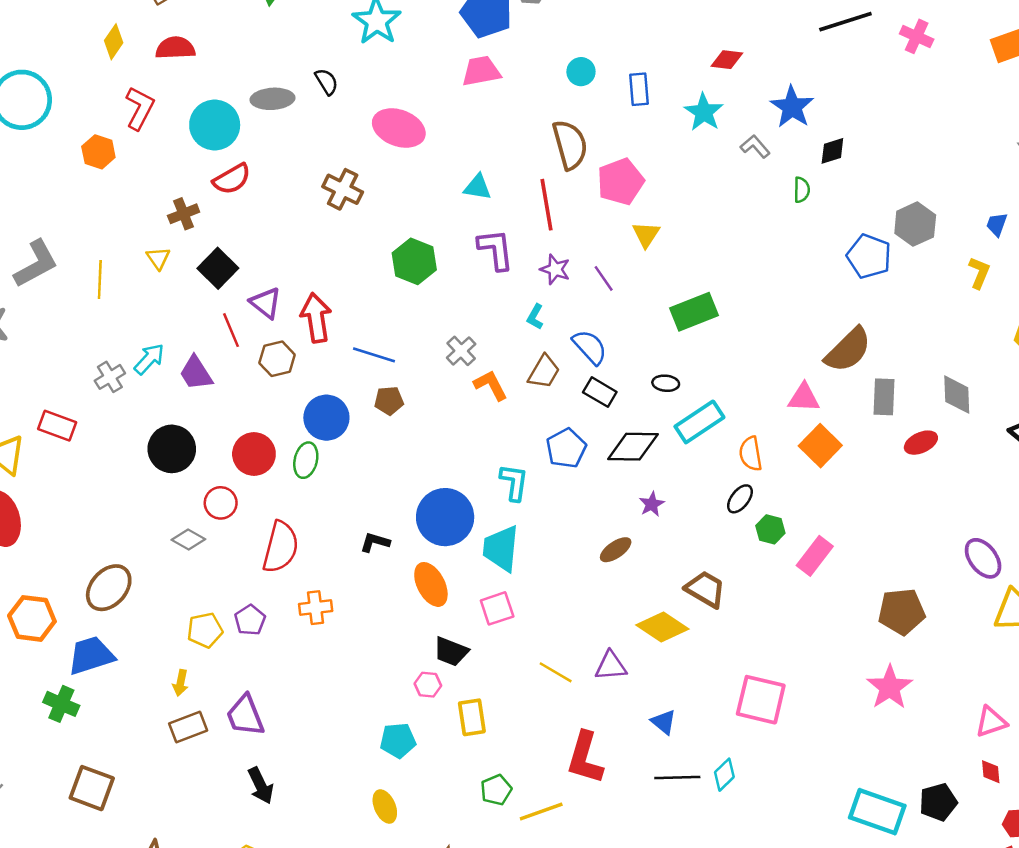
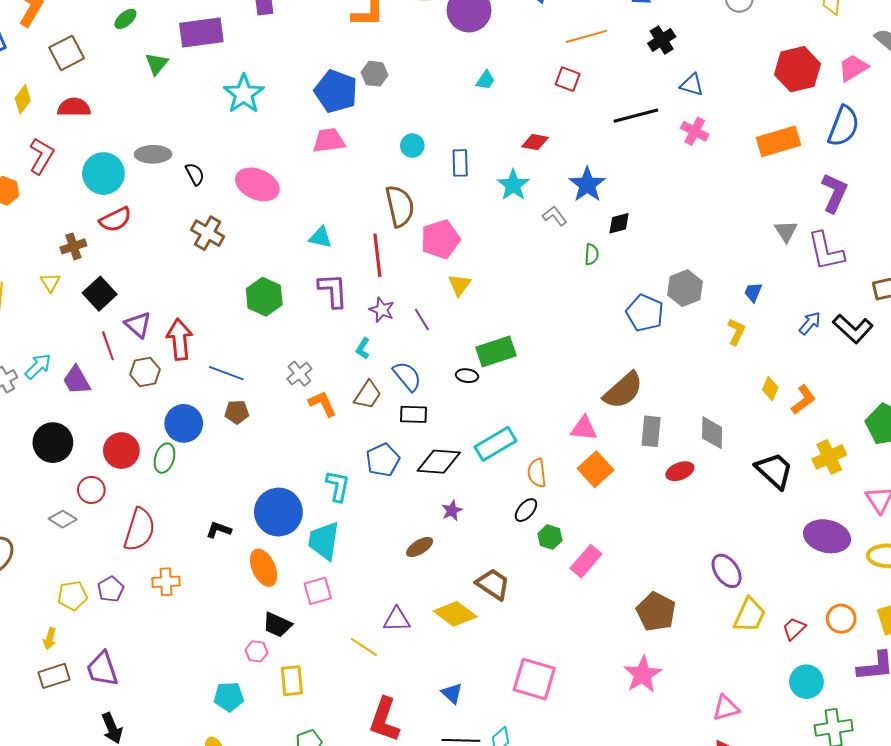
black semicircle: (327, 82) -> (195, 174), moved
black ellipse: (666, 383) -> (467, 376), moved
black rectangle: (600, 392) -> (414, 414), turned -32
brown pentagon: (902, 612) -> (656, 612), turned 30
purple triangle: (611, 666) -> (397, 619), moved

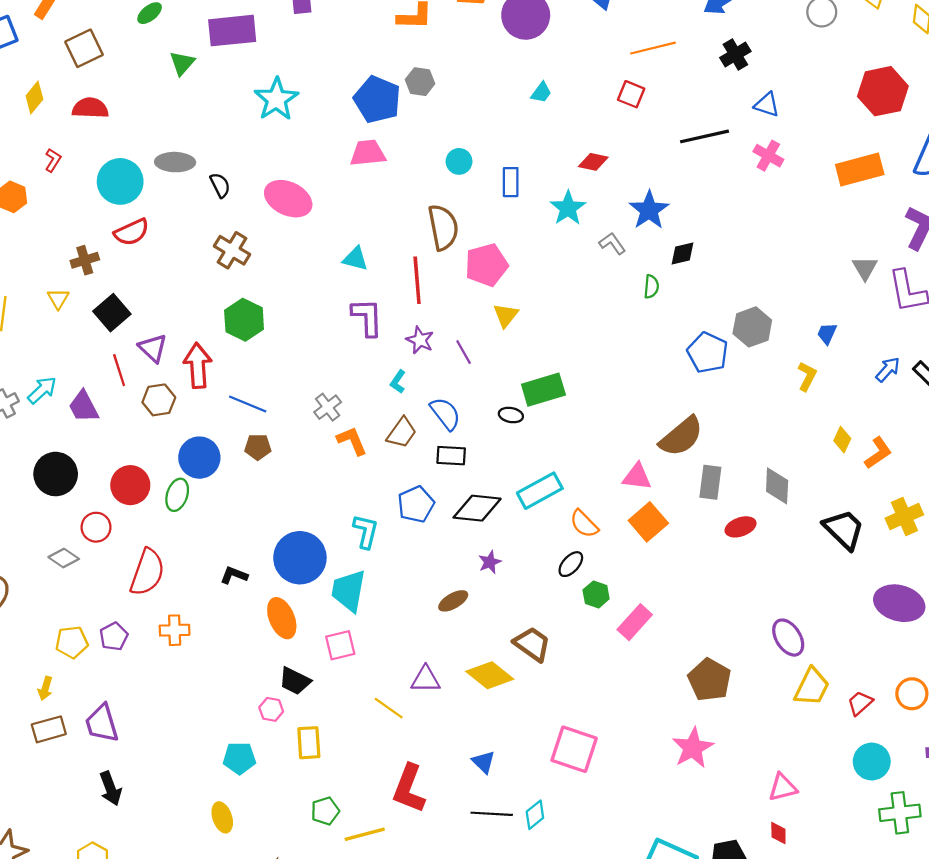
red L-shape: (41, 156) -> (53, 160), size x0.6
green hexagon: (264, 297) -> (244, 320), moved
orange semicircle: (537, 473) -> (584, 524), turned -40

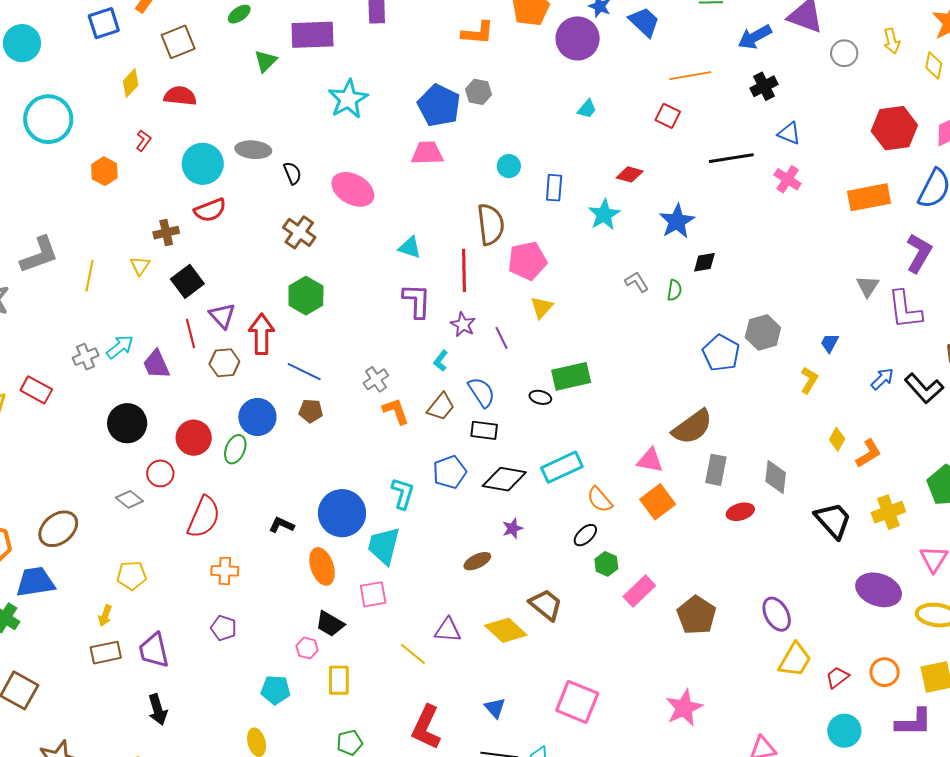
gray L-shape: (612, 243) -> (637, 282), moved
purple pentagon: (114, 636) -> (224, 628), moved, turned -30
brown pentagon: (710, 680) -> (696, 615), moved

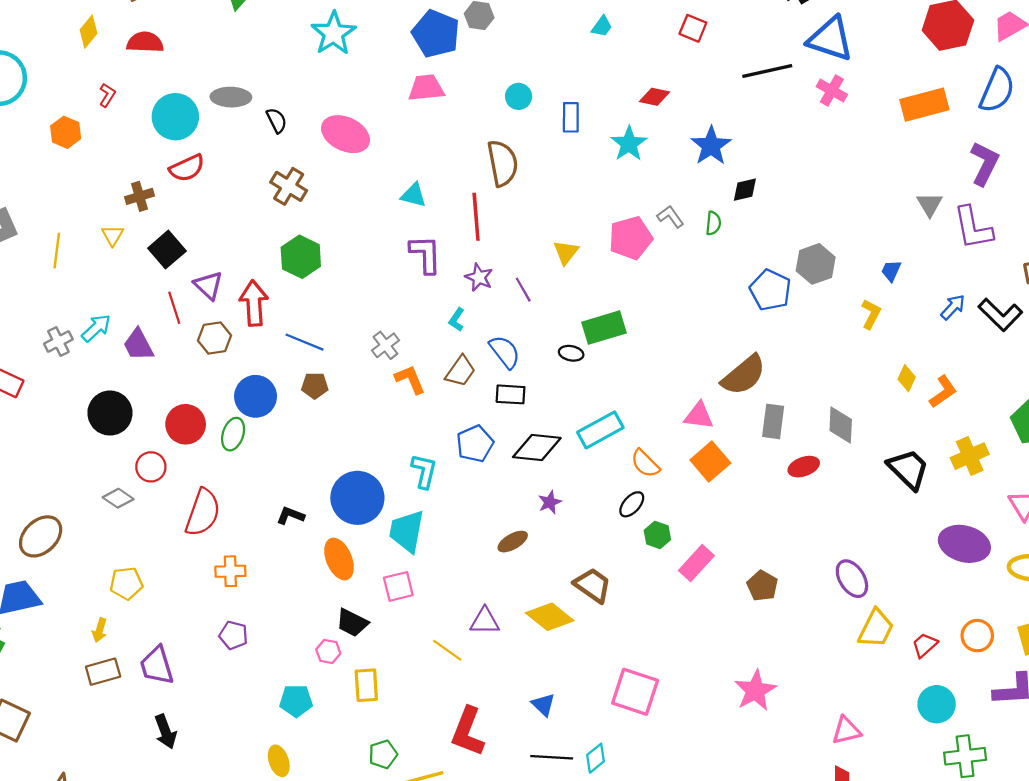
blue triangle: (789, 133) -> (830, 39), size x1.8
pink pentagon: (527, 261) -> (631, 238), moved
brown pentagon: (696, 615) -> (762, 586), size x0.7

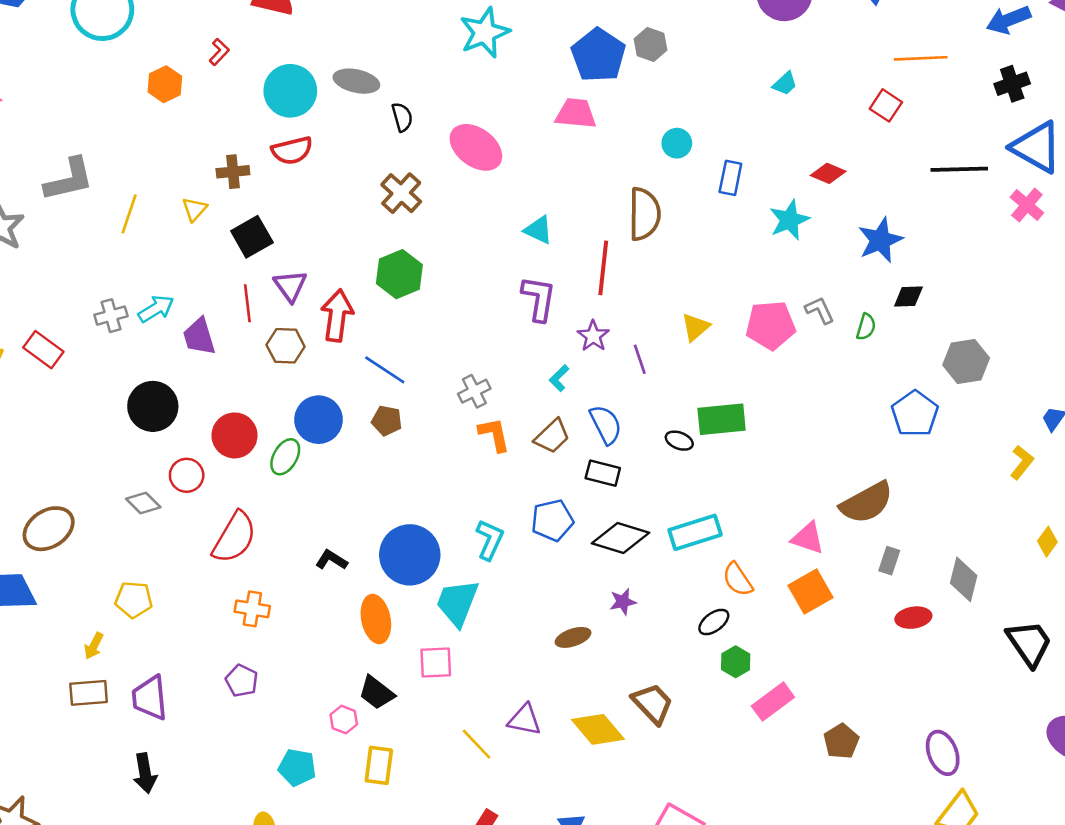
gray hexagon: (816, 264) -> (966, 362), moved
gray rectangle: (773, 421) -> (889, 561), size x0.7

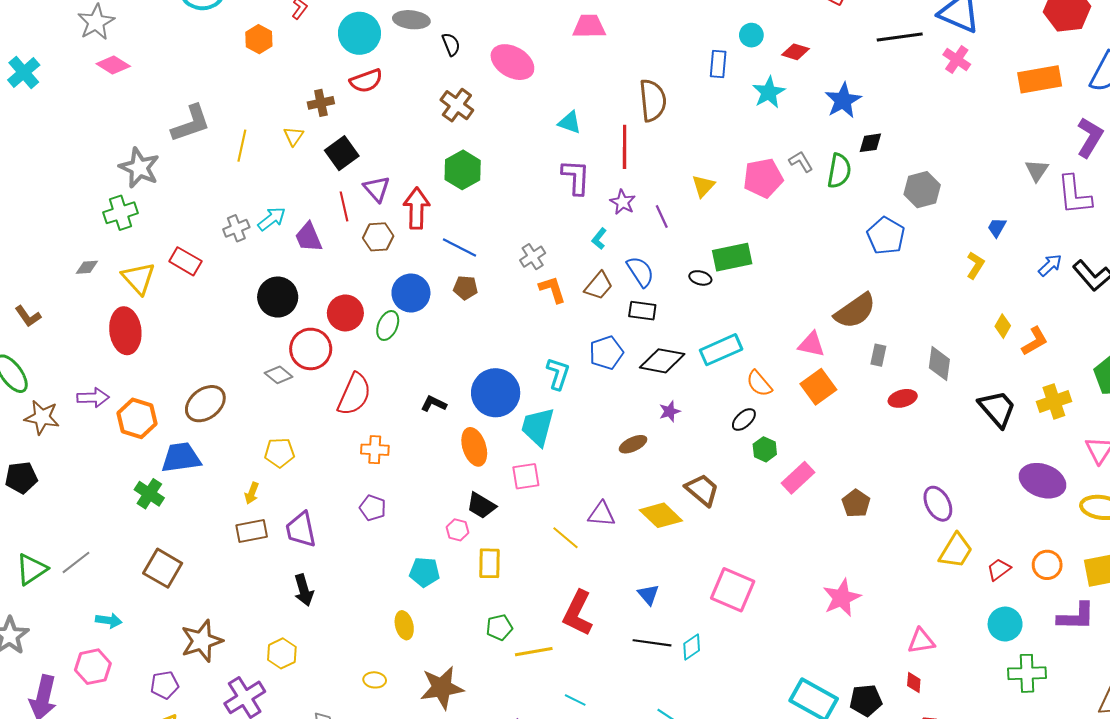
cyan circle: (677, 143) -> (751, 35), moved
green semicircle: (866, 327) -> (839, 171), size x1.6
red circle: (187, 475) -> (311, 349), size x1.5

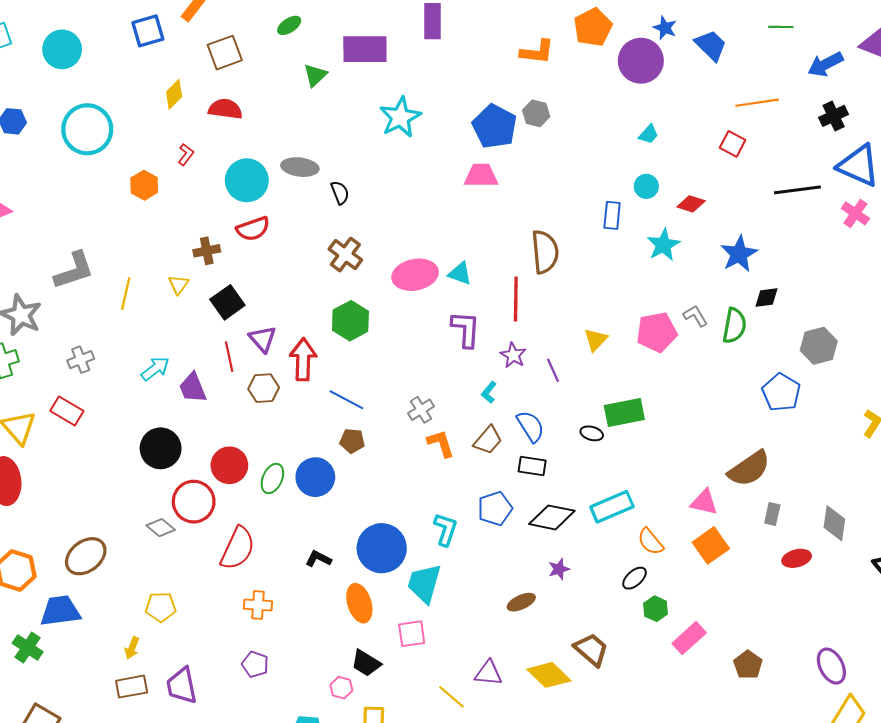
pink ellipse: (512, 62) -> (415, 275), moved, turned -42
gray cross: (236, 228) -> (81, 360), moved
blue circle: (411, 293) -> (315, 477), moved

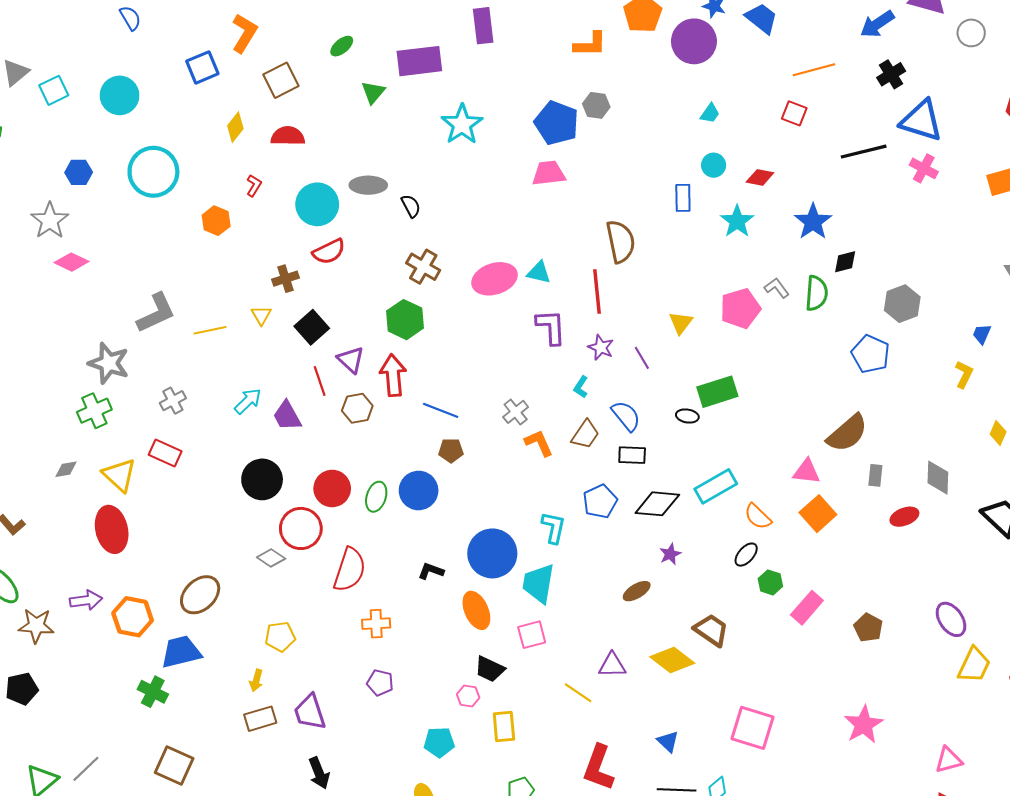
yellow line: (126, 294) -> (210, 330), turned 72
green hexagon: (350, 321) -> (405, 320), moved

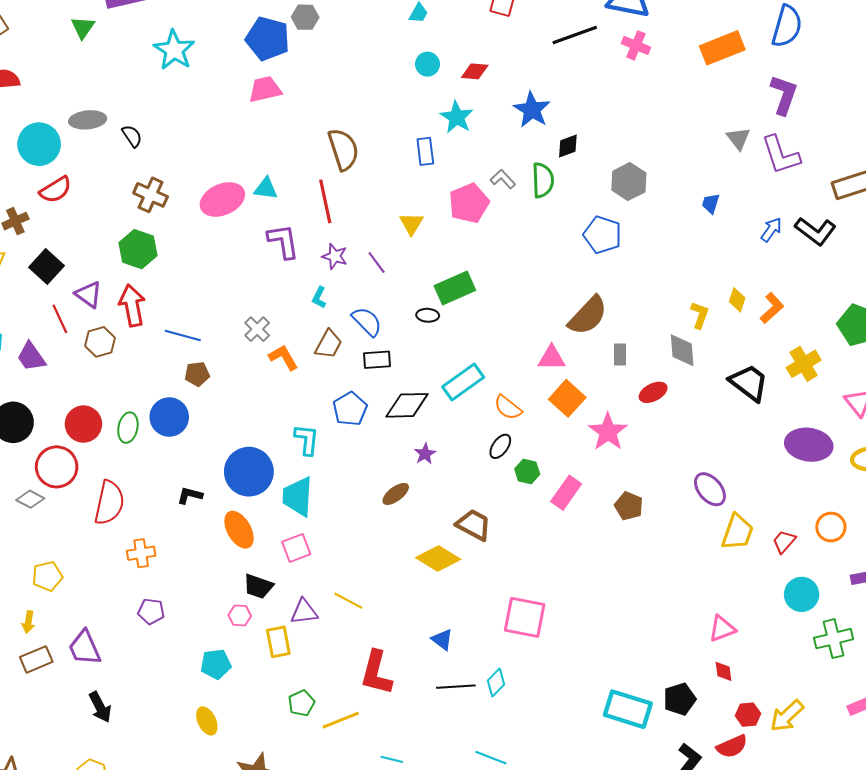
blue rectangle: (683, 198) -> (425, 151), moved
yellow L-shape: (964, 374) -> (700, 315), moved
purple triangle: (612, 665) -> (304, 612), moved
pink star: (864, 725) -> (608, 432), moved

